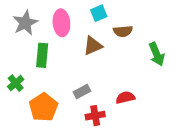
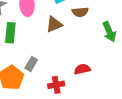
gray rectangle: (82, 91) -> (31, 64), moved, turned -32

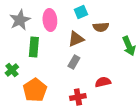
gray rectangle: (31, 64) -> (74, 62), moved

